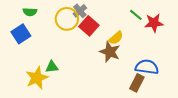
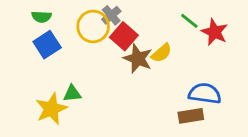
red star: (154, 23) -> (215, 32), turned 30
blue square: (21, 34) -> (47, 45), moved
brown star: (110, 52) -> (138, 59), moved
brown rectangle: (137, 83) -> (191, 116), turned 54

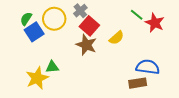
green semicircle: (41, 17) -> (26, 19), moved, turned 120
yellow circle: (93, 26) -> (54, 19), moved
brown star: (138, 59) -> (86, 45), moved

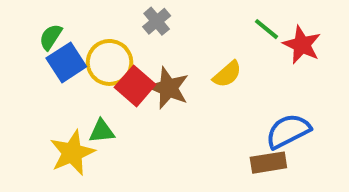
yellow circle: (54, 19) -> (110, 62), moved
red square: (89, 26) -> (135, 86), moved
blue semicircle: (148, 67) -> (288, 131), turned -35

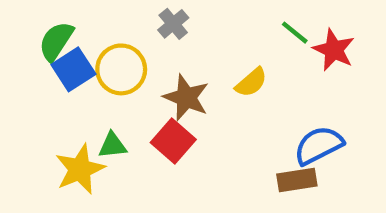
green semicircle: (51, 37) -> (56, 41), size x1.4
red square: (135, 86) -> (173, 141), moved

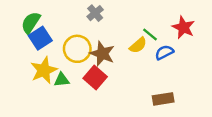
green line: (295, 33) -> (150, 35), moved
yellow circle: (121, 69) -> (77, 49), moved
blue semicircle: (319, 145) -> (164, 52), moved, size x0.7
yellow star: (80, 169) -> (44, 70), moved

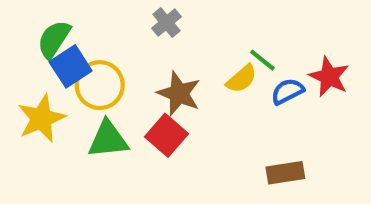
red star: (183, 27) -> (329, 77), moved
yellow circle: (77, 49) -> (100, 85), moved
yellow star: (44, 70) -> (41, 118), moved
green triangle: (62, 80) -> (108, 139), size x1.5

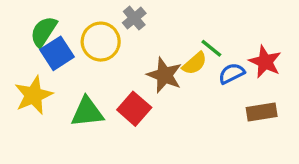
yellow circle: (100, 85) -> (101, 42), moved
brown star: (179, 93) -> (164, 75), moved
brown rectangle: (285, 173) -> (262, 112), moved

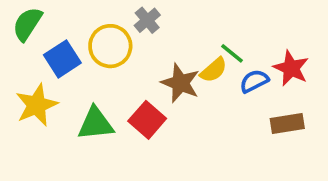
green semicircle: (44, 32) -> (27, 24), moved

